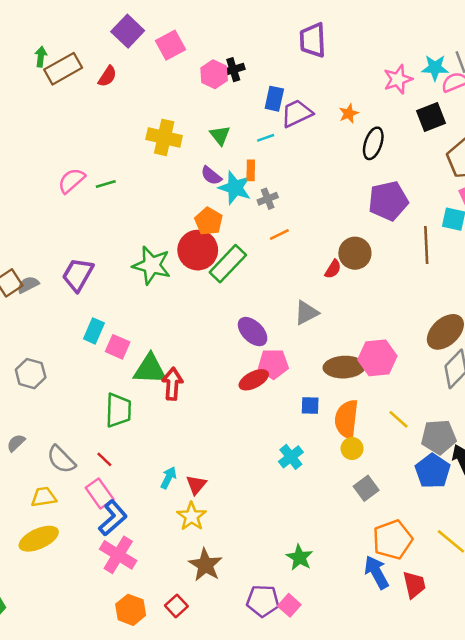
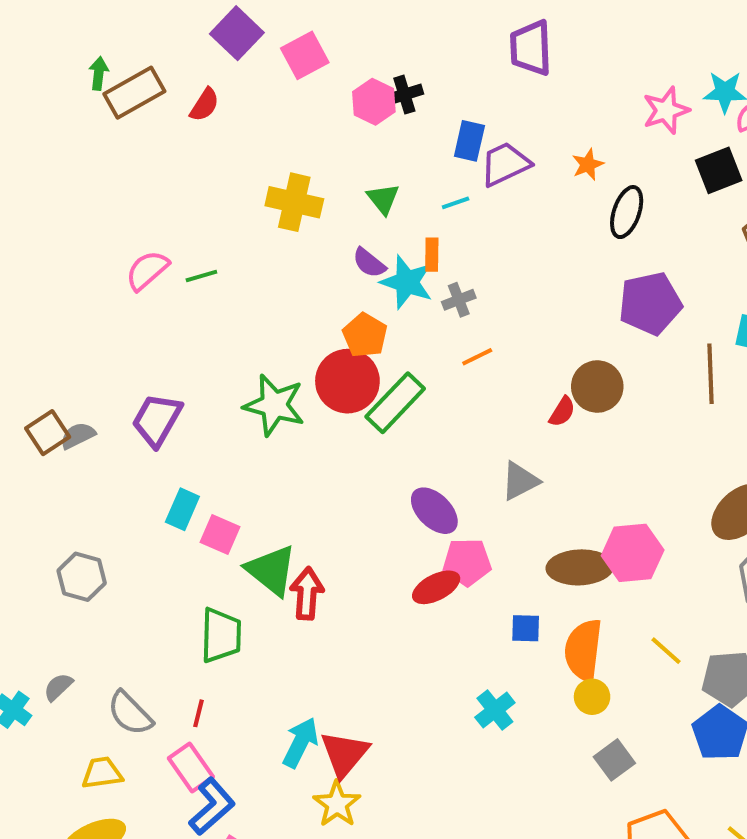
green triangle: (150, 369) -> (271, 570), turned 36
red line: (104, 459) -> (199, 713), turned 60
cyan arrow: (169, 478) -> (300, 743), size x1.4
red triangle: (196, 485) -> (344, 754), size x1.5

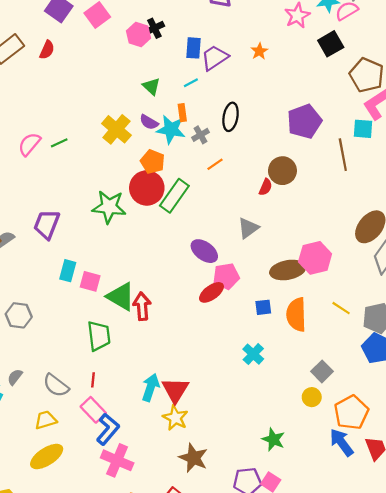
yellow cross: (294, 202) -> (116, 129), moved, turned 36
black ellipse: (627, 212) -> (231, 117), moved
yellow circle: (592, 697) -> (312, 397), moved

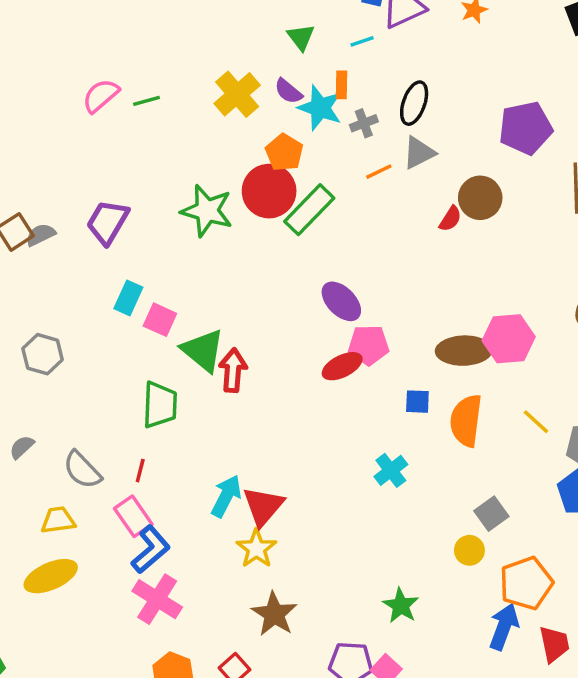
gray triangle: (248, 228) -> (419, 153), moved
blue arrow: (342, 442) -> (504, 627), turned 48

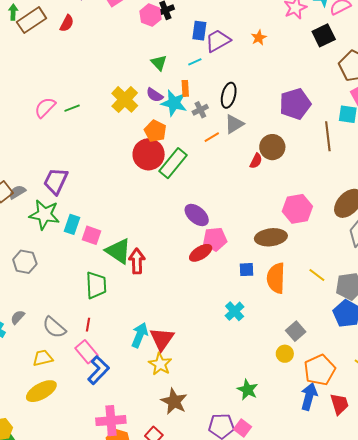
green star: (207, 211) -> (44, 215), moved
pink hexagon: (509, 339) -> (297, 209), moved
pink cross: (157, 599) -> (111, 421), moved, turned -32

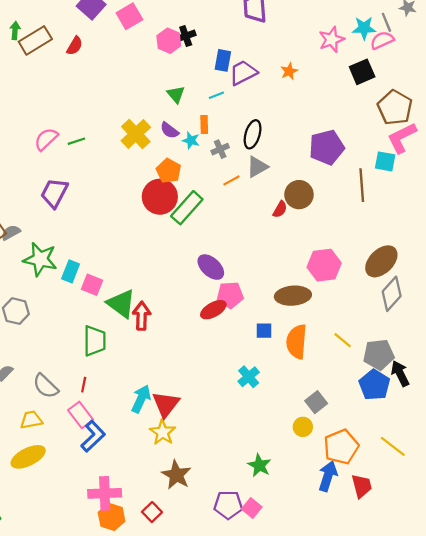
cyan star: (174, 103) -> (191, 140), size x0.6
purple trapezoid: (56, 181) -> (54, 193), moved

